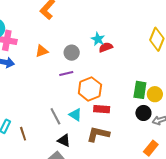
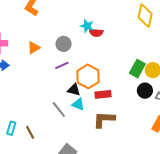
red semicircle: (106, 47) -> (96, 33), turned -144
green rectangle: (140, 90) -> (137, 69), turned 30
black triangle: (64, 140) -> (74, 90), moved

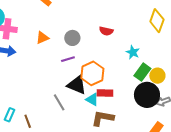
cyan star: (87, 26) -> (133, 52), moved
black triangle: (74, 90) -> (77, 85), size x1.5
black circle: (145, 91) -> (147, 95), size x1.6
cyan triangle: (78, 104) -> (92, 99), moved

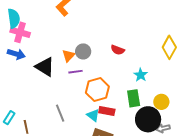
orange triangle: (42, 38) -> (68, 56), moved, turned -32
green rectangle: (142, 72) -> (134, 98), moved, turned -54
black triangle: (77, 85) -> (45, 67), moved

